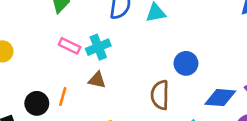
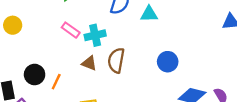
brown semicircle: (160, 95) -> (116, 60), moved
orange line: (63, 96) -> (56, 82), moved

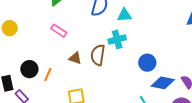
cyan cross: (95, 35) -> (117, 39), moved
blue circle: (168, 62) -> (147, 63), moved

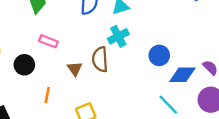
brown triangle: (75, 58) -> (75, 69), turned 48
black circle: (29, 69) -> (24, 65), moved

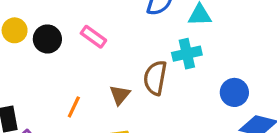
black circle: (24, 65) -> (47, 39), moved
brown triangle: (75, 69) -> (120, 95), moved

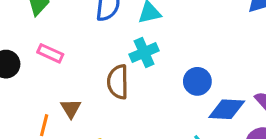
brown triangle: (120, 95) -> (71, 109), moved

